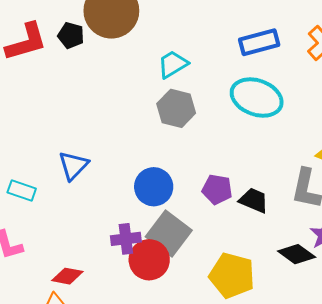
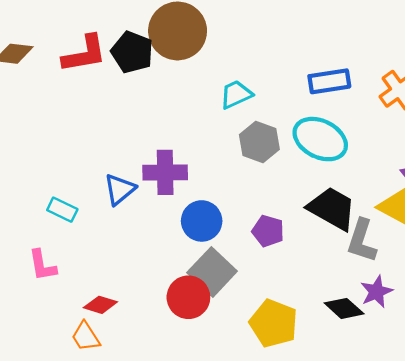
black pentagon: (71, 35) -> (132, 52), size x1.5
gray hexagon: (176, 108) -> (259, 142), moved
black trapezoid: (254, 200) -> (332, 209), moved, size x1.6
purple cross: (126, 239) -> (165, 172), moved, size x1.4

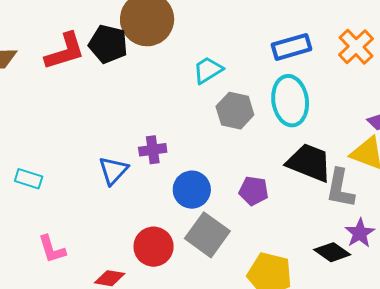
cyan ellipse: (320, 139) -> (290, 101), turned 63
purple cross: (165, 172) -> (153, 150), size x0.7
cyan rectangle: (62, 210) -> (29, 179), moved
red circle: (188, 297) -> (154, 247), moved

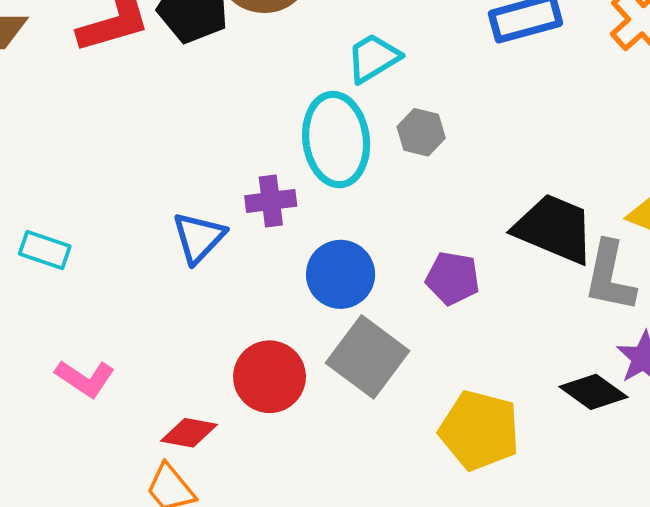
cyan ellipse: (290, 101) -> (336, 140), moved
gray hexagon: (235, 111) -> (421, 132), size x0.7
pink L-shape: (52, 249) -> (85, 378), turned -40

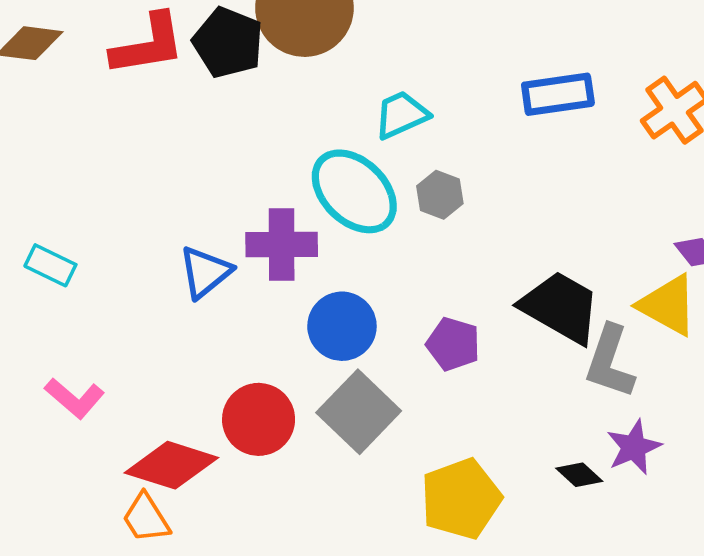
cyan ellipse: (336, 140) -> (354, 191), turned -46
purple cross: (271, 201) -> (282, 244), size x1.4
black diamond: (593, 392) -> (579, 475), size x0.7
yellow pentagon: (479, 430) -> (461, 499), turned 30
red diamond: (189, 433) -> (171, 465), size x1.6

